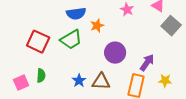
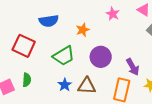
blue semicircle: (76, 14) -> (49, 21), moved
green trapezoid: (71, 40) -> (64, 56), moved
purple arrow: (147, 63) -> (133, 67), turned 114

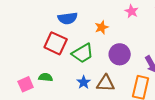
red square: (24, 46) -> (56, 43), moved
green semicircle: (27, 80) -> (46, 77), turned -88

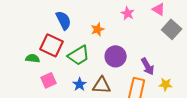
blue semicircle: (68, 18) -> (64, 20), turned -108
green semicircle: (46, 77) -> (33, 58), moved
pink square: (26, 84) -> (49, 80), moved

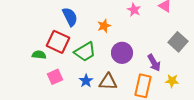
gray square: (172, 29) -> (178, 42), moved

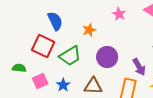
green semicircle: (39, 55) -> (19, 68), moved
blue star: (86, 81) -> (63, 85), moved

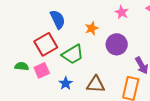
red square: (43, 46) -> (46, 44), turned 35
purple circle: (107, 57) -> (117, 44), moved
pink square: (40, 81) -> (42, 70), moved

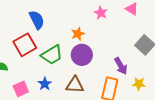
orange star: (92, 28) -> (78, 34), moved
purple circle: (117, 44) -> (82, 55), moved
pink square: (42, 70) -> (21, 89), moved

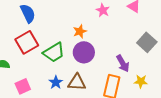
blue semicircle: (37, 20) -> (28, 13), moved
blue star: (45, 84) -> (56, 82), moved

